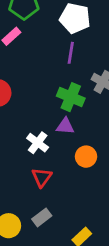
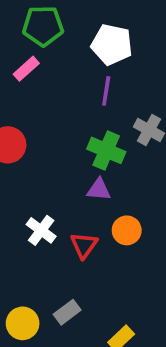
white cross: (38, 143) -> (41, 230), moved
red triangle: (42, 177) -> (84, 245), moved

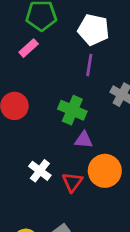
green cross: (106, 150) -> (72, 110), moved
orange circle: (127, 230) -> (105, 171), size x1.5

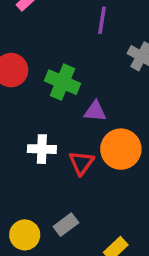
green cross: (72, 110) -> (62, 82), moved
white cross: (40, 171) -> (42, 149), turned -35

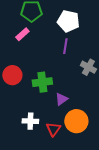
green cross: (62, 82) -> (42, 82), turned -30
purple triangle: (95, 111) -> (61, 99), turned -40

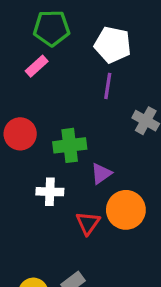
white cross: (30, 121) -> (50, 192), moved

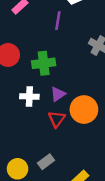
purple line: (108, 86) -> (58, 21), moved
purple triangle: (101, 174) -> (58, 94), moved

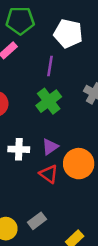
green cross: (44, 63) -> (49, 101), moved, turned -30
red triangle: (57, 119) -> (49, 174), turned -30

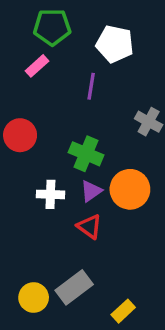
green cross: (49, 101) -> (86, 154), moved, turned -30
orange circle: (79, 164) -> (130, 189), moved
gray rectangle: (37, 221) -> (74, 287), size x1.5

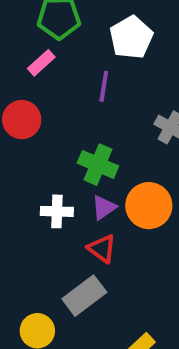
white pentagon: (115, 44) -> (131, 37), turned 30
red circle: (20, 135) -> (22, 120), moved
gray rectangle: (74, 287) -> (84, 296), moved

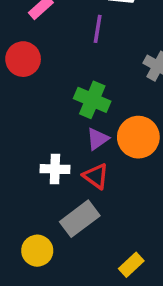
white cross: (57, 211) -> (55, 169), moved

